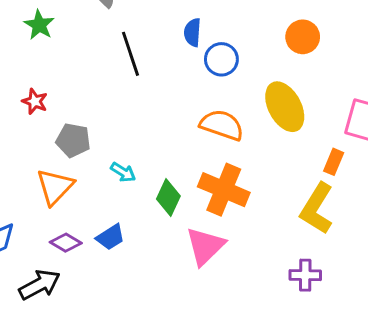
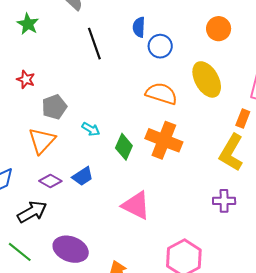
gray pentagon: (73, 140) -> (54, 107), turned -30
pink triangle: (205, 246) -> (136, 205), moved, turned -48

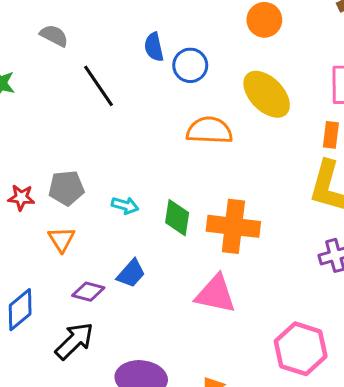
red star: (26, 79) -> (21, 198), moved
gray pentagon: (54, 107) -> (66, 188), turned 30
orange cross: (164, 140) -> (233, 226), moved
orange triangle: (42, 141) -> (62, 239), size x0.7

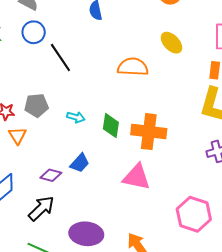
blue circle: (190, 65) -> (34, 32), moved
black line: (98, 86) -> (60, 58), moved
yellow ellipse: (267, 94) -> (171, 43), size x0.7
orange triangle: (62, 239) -> (17, 136), moved

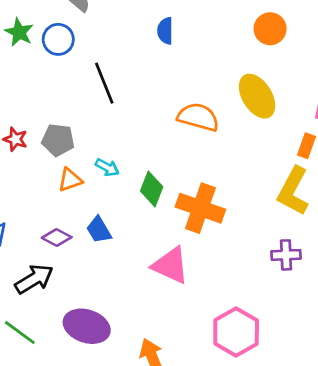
blue circle: (34, 32) -> (58, 39), moved
yellow ellipse: (171, 43) -> (257, 96), size x1.4
orange triangle: (17, 136) -> (70, 180), moved, turned 30
blue trapezoid: (80, 163) -> (99, 230), turned 95

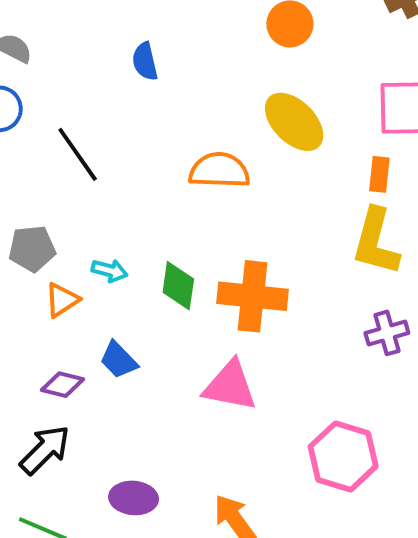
purple ellipse: (87, 326) -> (134, 498), size x0.7

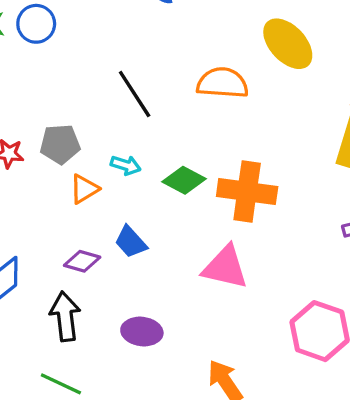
black line: (78, 154) -> (135, 94), moved
green diamond: (178, 286) -> (184, 180), turned -72
black arrow: (45, 450) -> (65, 316), turned -54
purple ellipse: (134, 498) -> (142, 332), moved

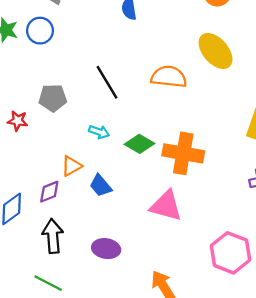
gray pentagon: (60, 144) -> (53, 98), moved
orange triangle: (84, 189) -> (71, 166), moved
purple diamond: (82, 261) -> (49, 192), moved, turned -40

